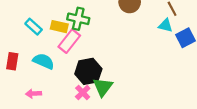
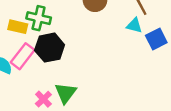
pink rectangle: (69, 41) -> (23, 56), moved
black hexagon: (88, 71) -> (50, 48), moved

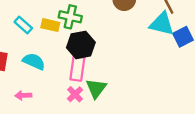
cyan triangle: (134, 25) -> (162, 24), size x1.6
pink rectangle: (23, 56) -> (77, 68), moved, turned -30

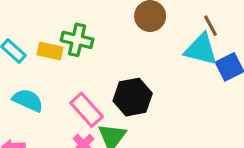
black hexagon: (81, 45) -> (133, 97), moved
pink rectangle: (77, 68) -> (87, 110), turned -50

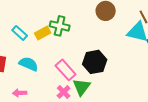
yellow rectangle: (50, 51) -> (43, 33), turned -42

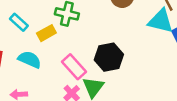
yellow rectangle: (43, 33) -> (46, 33), moved

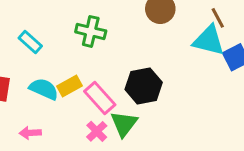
yellow rectangle: (46, 33) -> (70, 86), moved

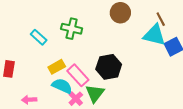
cyan rectangle: (30, 42) -> (39, 37), moved
cyan semicircle: (44, 89) -> (62, 86), moved

